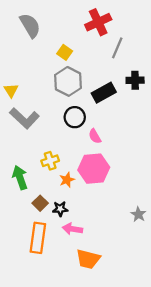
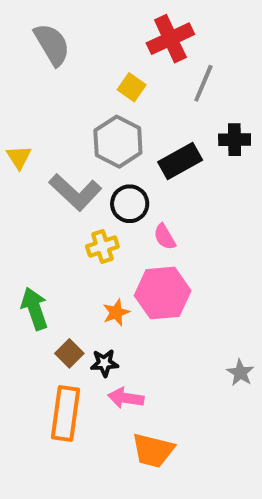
yellow square: (65, 52) -> (132, 87), moved
gray L-shape: (24, 118) -> (75, 192), moved
yellow cross: (50, 161) -> (102, 246), moved

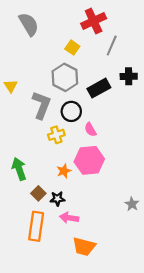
gray L-shape: (75, 192) -> (41, 105), turned -112

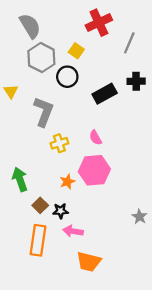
gray line: (112, 45) -> (129, 43), moved
gray hexagon: (65, 77) -> (41, 58), moved
black circle: (71, 111) -> (67, 77), moved

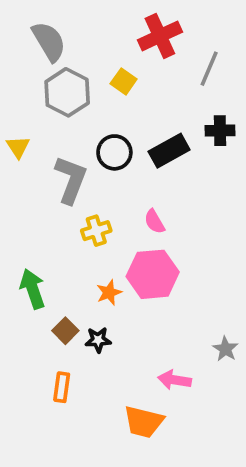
black circle: (67, 77) -> (114, 152), moved
pink arrow: (73, 231) -> (174, 380), moved
orange rectangle: (38, 240) -> (62, 387), size x0.6

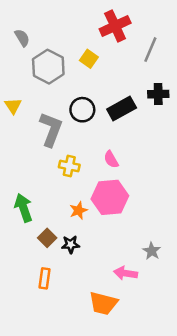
gray semicircle: (49, 41) -> (22, 38), moved, size x0.6
yellow cross: (96, 231) -> (69, 166), turned 30
gray star: (225, 349) -> (152, 251), moved

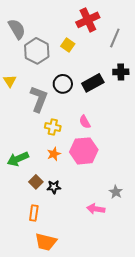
gray semicircle: (22, 38) -> (17, 29), size x1.5
green arrow: (23, 208) -> (18, 159), turned -95
orange star: (78, 210) -> (54, 154), moved
orange trapezoid: (103, 303) -> (46, 242), moved

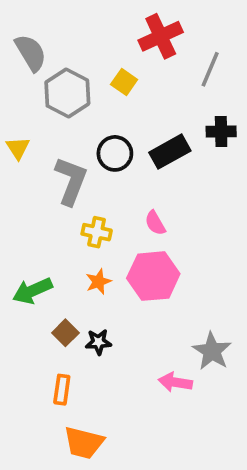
gray star: (116, 192) -> (212, 351), size x1.5

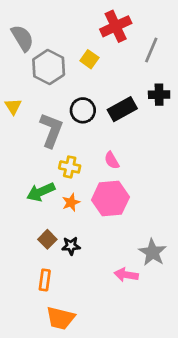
green arrow: (33, 291) -> (41, 192), moved

